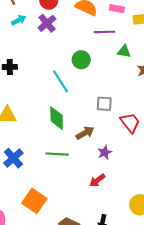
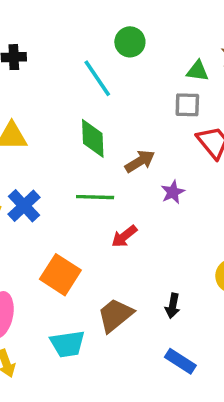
green triangle: (124, 51) -> (197, 71), moved
gray square: (104, 104) -> (187, 105), moved
red arrow: (97, 180) -> (124, 236), moved

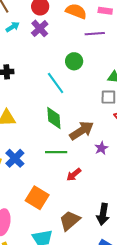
brown arrow: (140, 161) -> (82, 131), size x1.4
black arrow: (173, 306) -> (103, 214), size x1.5

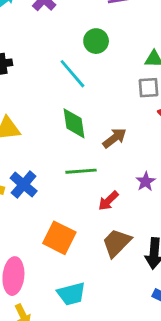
brown arrow: (82, 131) -> (115, 138), size x0.7
purple star: (101, 148) -> (146, 182), moved
brown trapezoid: (70, 221) -> (117, 243), moved

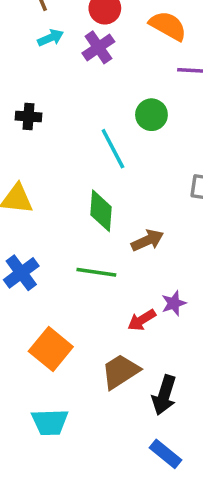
red arrow: (108, 201) -> (142, 320), moved

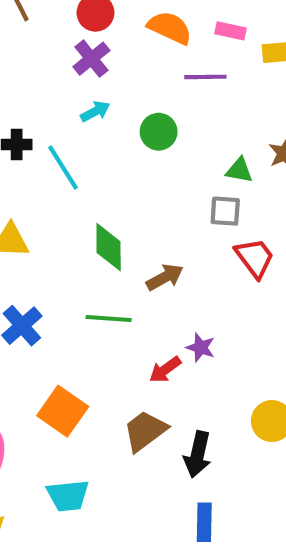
cyan arrow: (51, 38) -> (95, 111), moved
cyan line: (113, 149) -> (63, 167), moved
purple star: (174, 303) -> (201, 348), turned -30
blue rectangle: (166, 454) -> (204, 522), turned 56

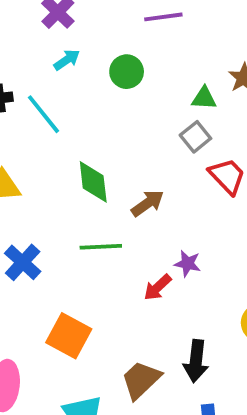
gray square: (225, 211) -> (195, 137), turned -36
brown trapezoid: (145, 431) -> (141, 380), moved

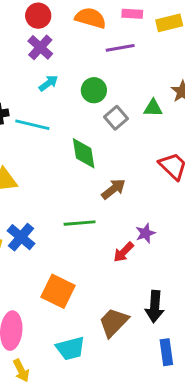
cyan line: (43, 114) -> (32, 125), turned -36
gray square: (195, 137) -> (116, 118), moved
green diamond: (93, 182) -> (84, 153), moved
purple star: (188, 264) -> (145, 233), turned -30

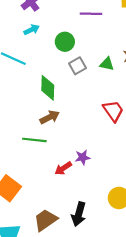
brown arrow: (113, 189) -> (50, 117), moved

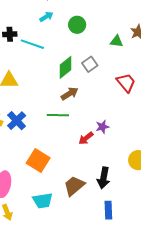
gray square: (77, 66) -> (90, 64), moved
green diamond: (48, 88) -> (66, 67), turned 55

